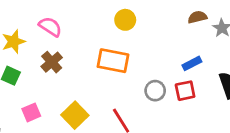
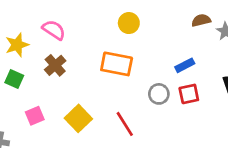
blue rectangle: (192, 63) -> (185, 65), moved

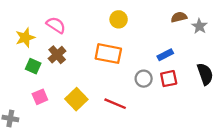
green square: (14, 79) -> (33, 66), moved
red line: (125, 124) -> (115, 104), turned -35

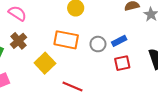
gray circle: (144, 79) -> (98, 44), moved
yellow square: (76, 99) -> (45, 63), moved

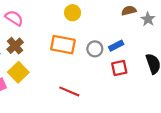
yellow square: (45, 63) -> (18, 72), moved

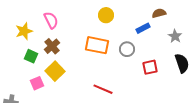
pink semicircle: (14, 18) -> (51, 20), turned 30
gray star: (148, 19) -> (175, 36), moved
blue rectangle: (116, 46) -> (143, 28), moved

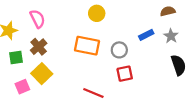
brown semicircle: (159, 13) -> (168, 11), moved
blue rectangle: (143, 28) -> (146, 35), moved
green square: (31, 56) -> (16, 57), turned -32
red square: (150, 67) -> (125, 74), moved

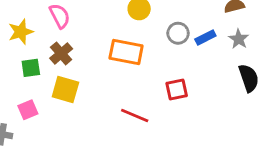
gray circle: (119, 50) -> (178, 33), moved
yellow square: (42, 74) -> (65, 90), turned -30
pink square: (22, 87) -> (28, 110), moved

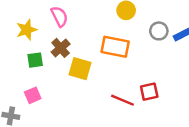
yellow square: (65, 90) -> (80, 69), moved
red square: (177, 90) -> (149, 92), moved

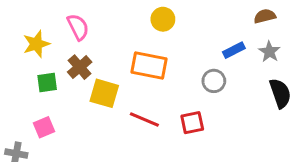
gray circle: (159, 31) -> (214, 81), moved
red line: (122, 100) -> (144, 120), moved

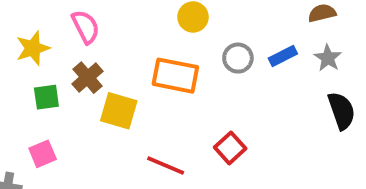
gray circle: (214, 81) -> (238, 58), moved
red line: (144, 120) -> (166, 165), moved
red square: (192, 123) -> (230, 148), turned -30

